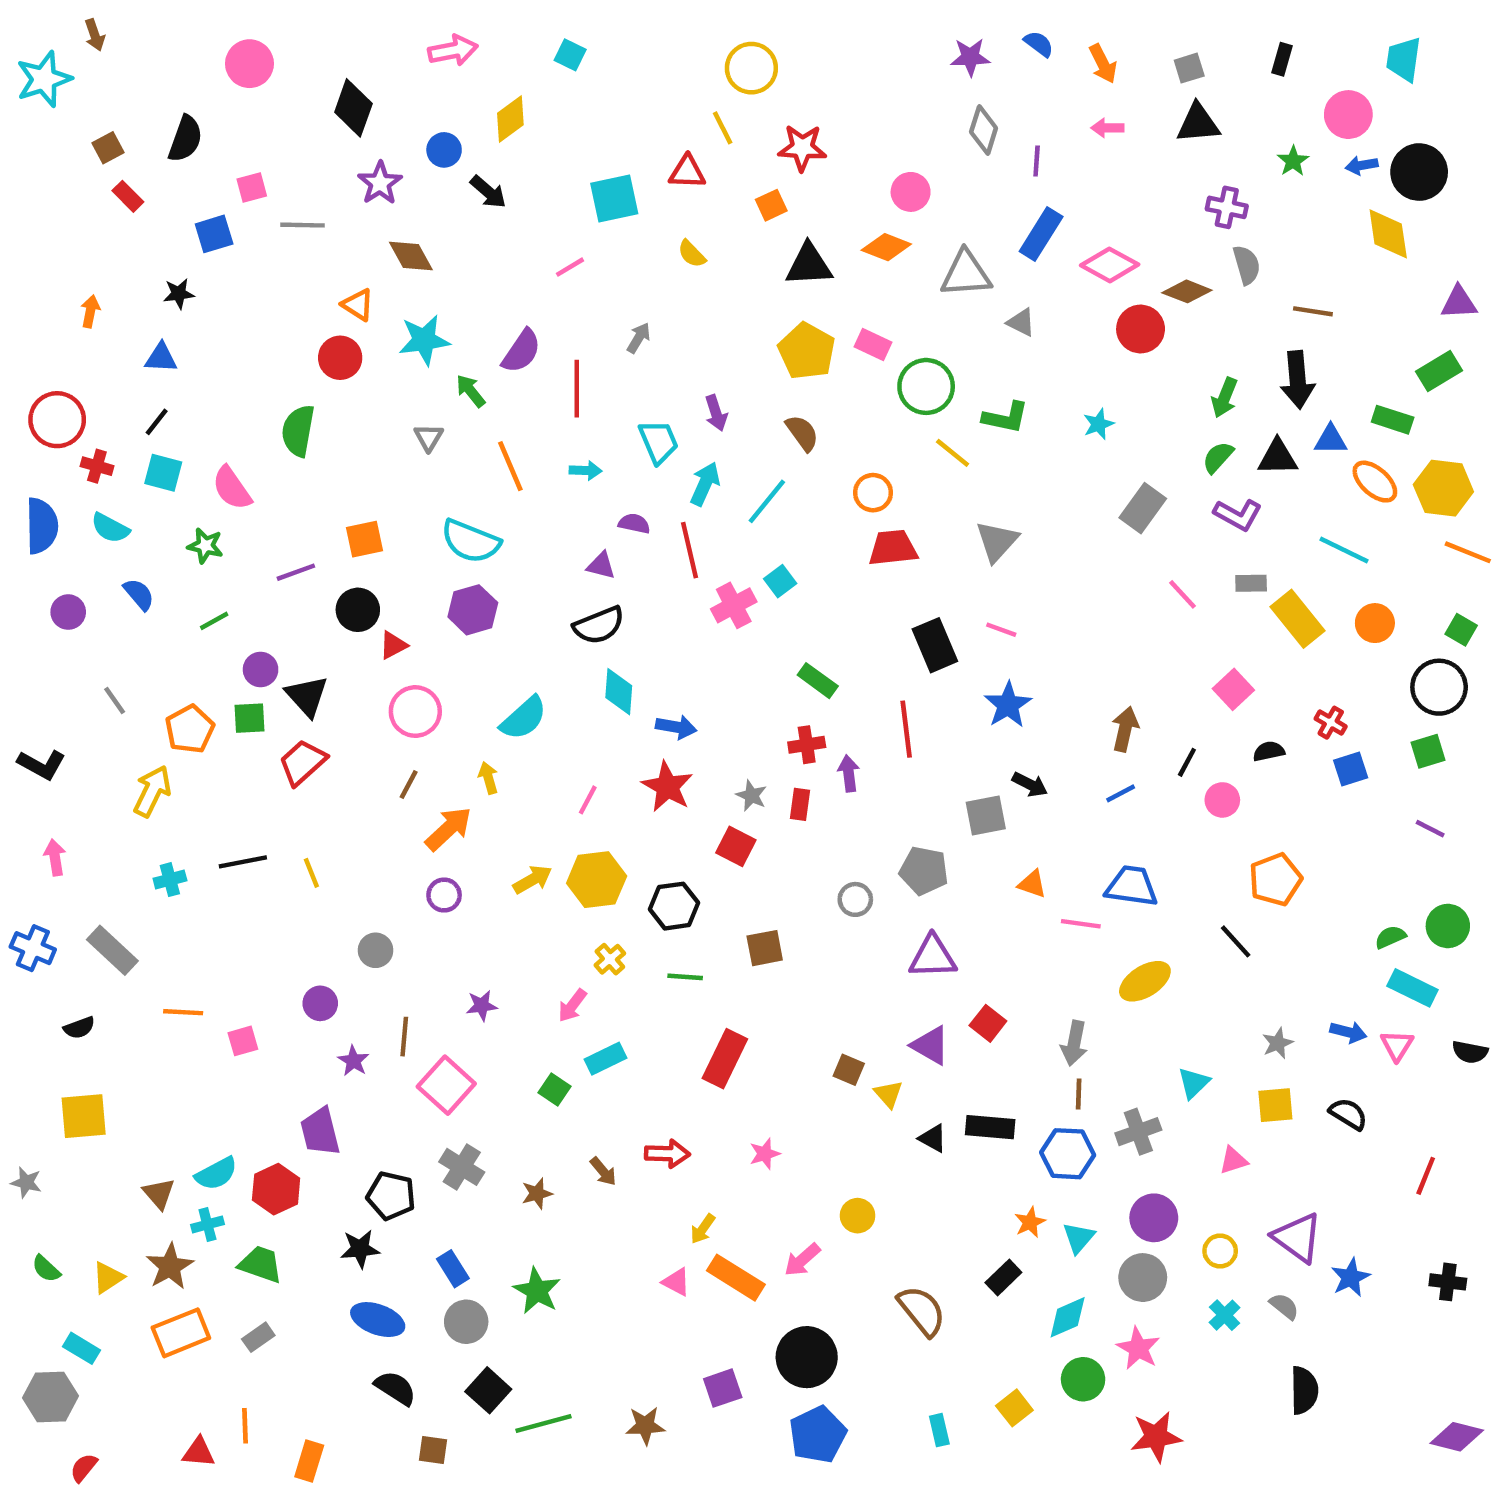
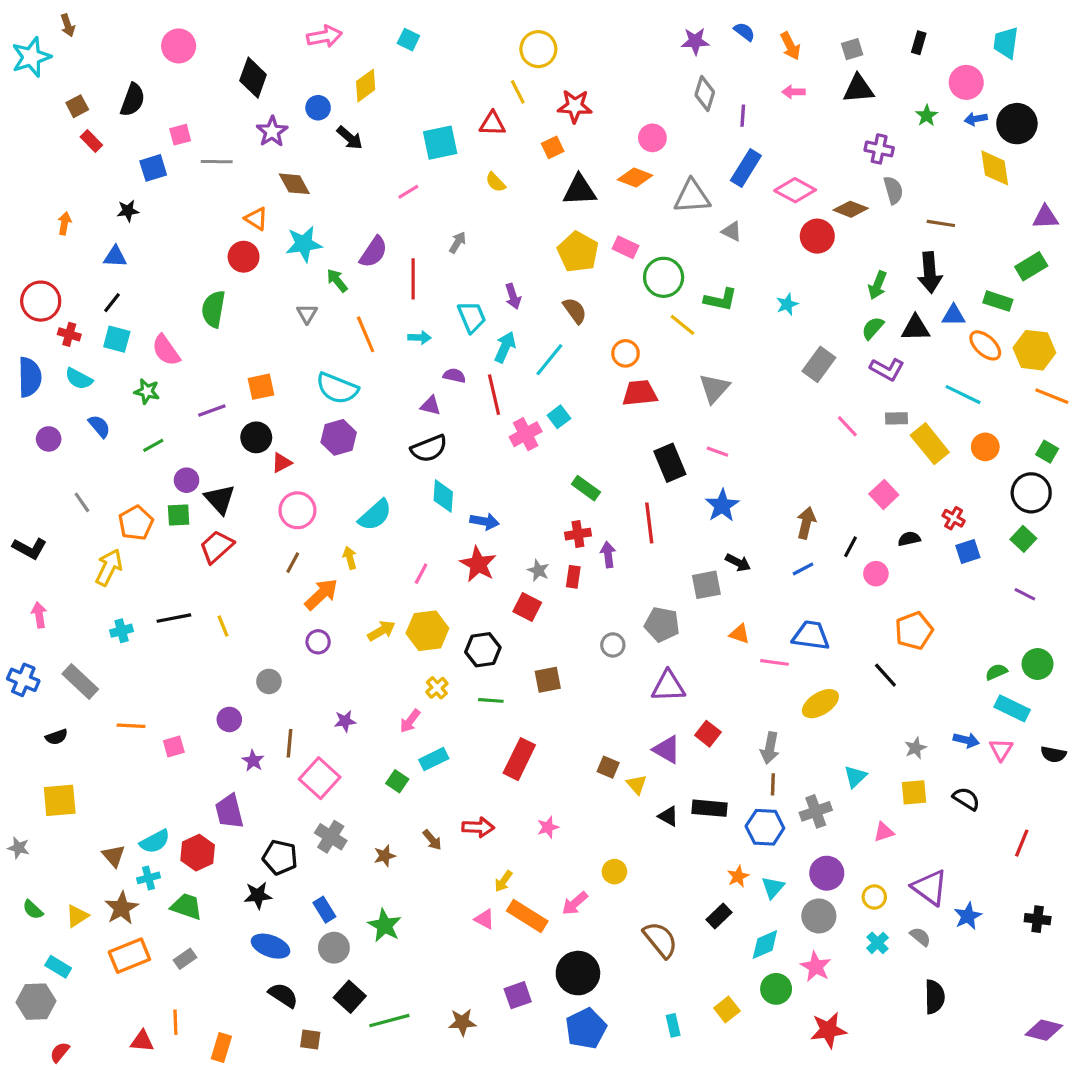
green square: (1428, 751) -> (1023, 539), turned -30

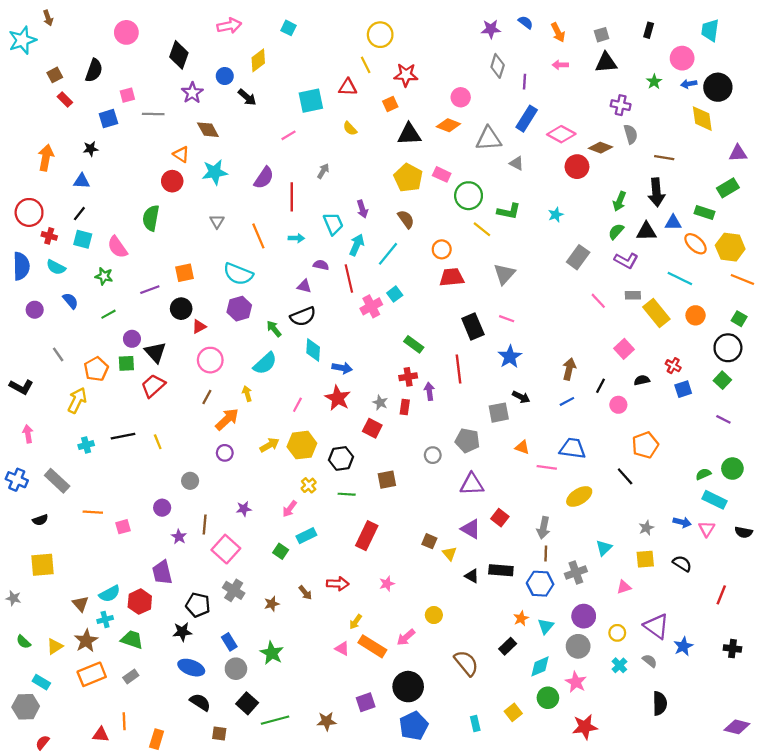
orange arrow: (64, 223) -> (46, 158), size x1.6
green arrow: (337, 280) -> (274, 329), moved

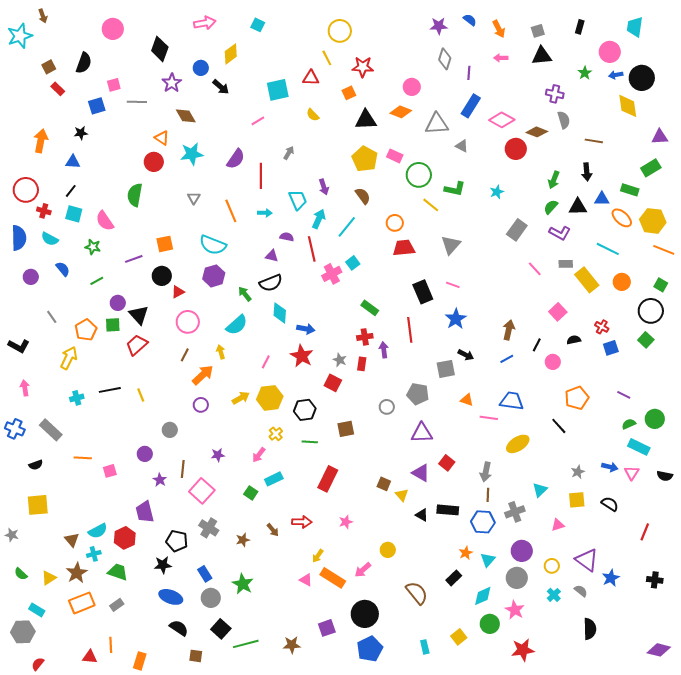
black arrow: (656, 192) -> (587, 172), size x0.7
purple line: (723, 419) -> (624, 395), moved

